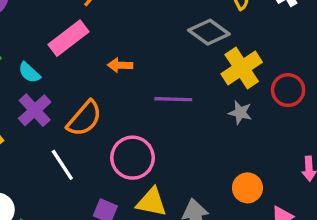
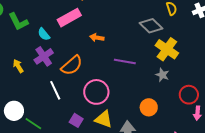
yellow cross: (242, 68) -> (167, 49), turned -30
red circle: (288, 90) -> (189, 95), moved
orange circle: (247, 188) -> (149, 107), moved

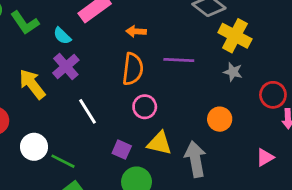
orange semicircle: (72, 65) -> (133, 69), moved, turned -35
yellow arrow: (18, 66) -> (32, 84), size x1.6
pink circle: (96, 92) -> (145, 107), size x0.7

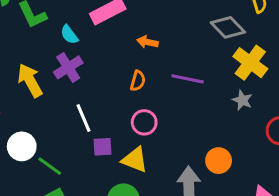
orange semicircle: (133, 69) -> (138, 81), size x0.6
orange circle: (220, 119) -> (219, 161), moved
yellow triangle: (159, 143) -> (135, 160), moved
purple square: (122, 150) -> (103, 147), moved, turned -36

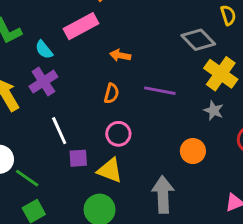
orange circle: (219, 161) -> (193, 151), moved

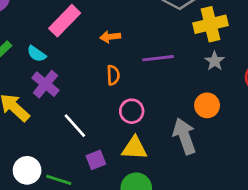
yellow cross: (221, 74) -> (210, 24), turned -32
gray star: (214, 111) -> (215, 61), turned 30
purple square: (78, 158) -> (96, 160), moved
gray arrow: (163, 194) -> (184, 136), moved

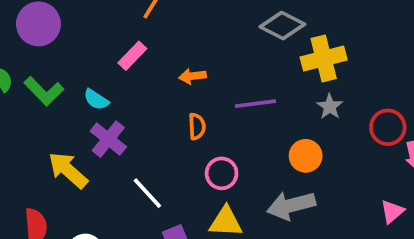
pink rectangle: (65, 21) -> (132, 56), size x0.7
orange circle: (207, 105) -> (306, 156), moved
gray arrow: (184, 136) -> (291, 205), turned -84

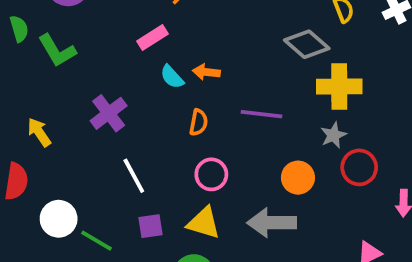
cyan semicircle: (96, 99) -> (172, 77), moved
red circle: (388, 127) -> (359, 167), moved
yellow arrow: (68, 170) -> (39, 132), moved, size x0.7

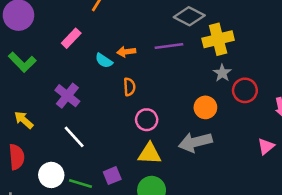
pink rectangle: (152, 37) -> (71, 38), moved
purple line: (261, 114) -> (169, 46), moved
white line: (134, 176) -> (74, 137), moved
purple square: (151, 226) -> (112, 176), moved

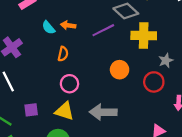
purple line: (169, 46) -> (103, 30), turned -35
gray star: (222, 73) -> (166, 61), moved
orange circle: (205, 107) -> (120, 70), moved
purple square: (112, 176) -> (31, 110), moved

